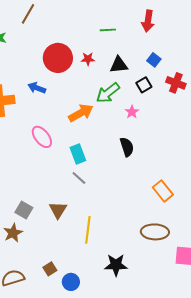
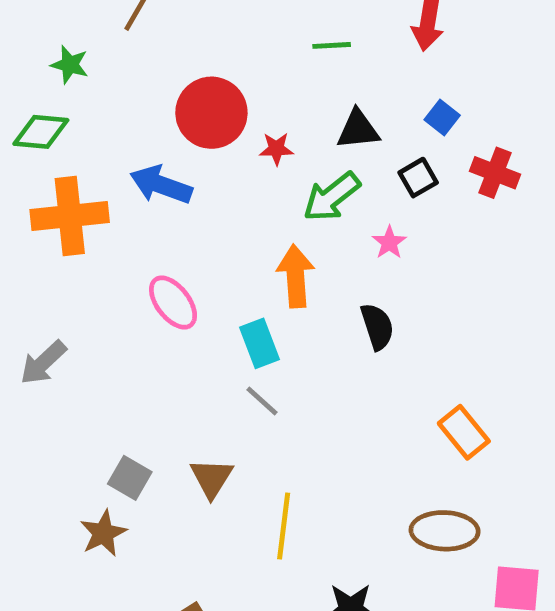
red star: (88, 59) -> (276, 149), moved
blue arrow: (37, 88) -> (161, 185), size x1.4
orange arrow: (81, 113) -> (296, 276), moved, turned -65

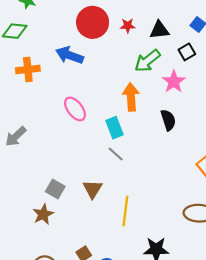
red star: (276, 149) -> (128, 26), moved
orange cross: (70, 216) -> (28, 70), size x0.7
pink star: (389, 242) -> (174, 82), size x1.5

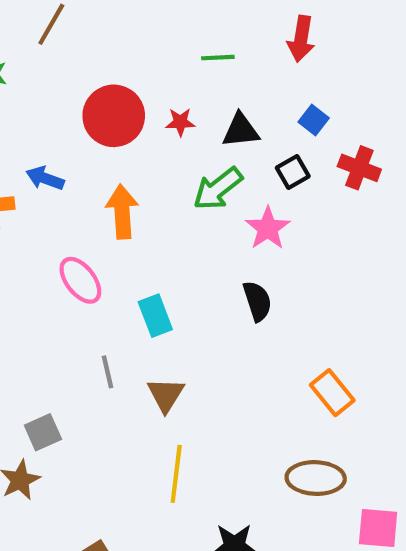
blue arrow: (70, 55) -> (45, 178), moved, size x0.7
orange arrow: (131, 97) -> (122, 212), moved
gray line: (116, 154) -> (107, 372), moved, turned 35
gray square: (55, 189) -> (43, 432), turned 36
brown triangle: (93, 189) -> (166, 395), moved

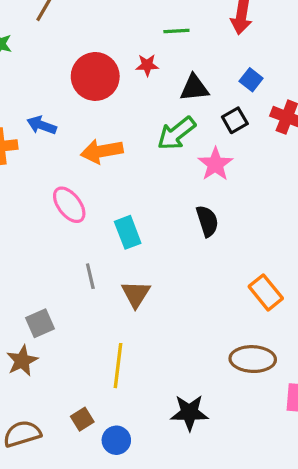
red star: (180, 122) -> (147, 65), moved
orange arrow: (122, 212) -> (102, 151), turned -96
yellow line: (176, 474) -> (118, 366), moved

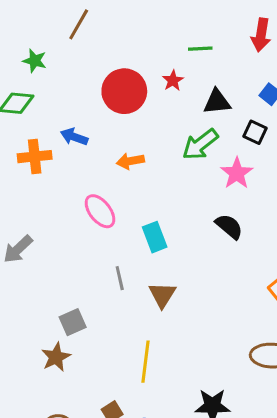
red star: (147, 65) -> (173, 81), turned -30
black square: (235, 120) -> (255, 132), turned -35
orange arrow: (102, 151) -> (130, 161), size x0.7
black semicircle: (207, 221) -> (229, 226), turned -32

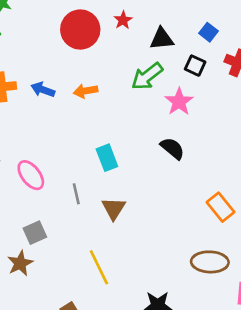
blue arrow: (74, 137) -> (43, 90), moved
pink ellipse: (100, 211) -> (31, 175), moved
yellow line: (146, 362) -> (99, 267), turned -33

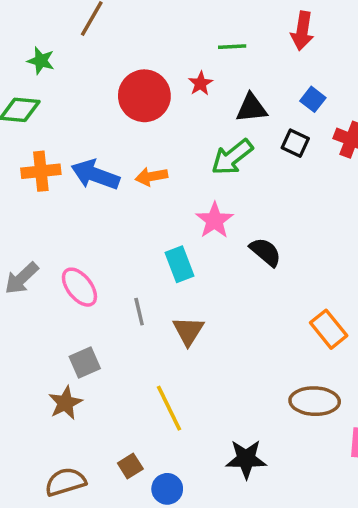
blue arrow: (43, 90) -> (95, 175), size x1.5
pink star: (179, 102) -> (215, 220), moved

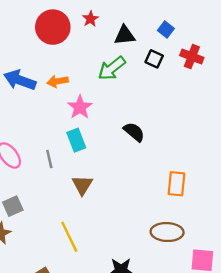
pink star: (215, 220) -> (80, 107), moved
gray line: (139, 312) -> (49, 159), moved
orange rectangle: (329, 329) -> (176, 184), turned 45

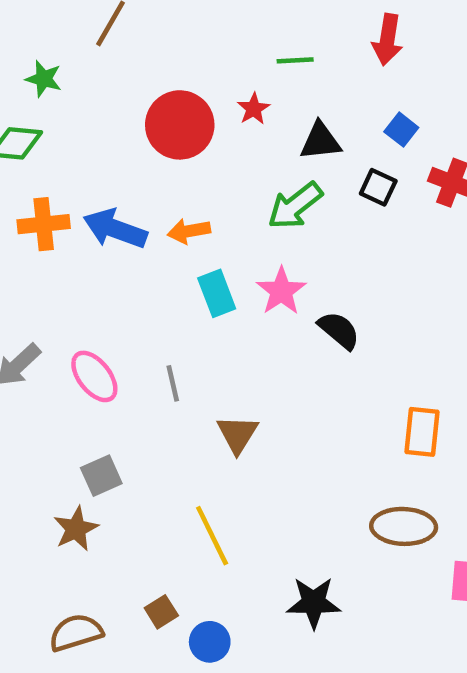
pink star: (80, 107) -> (281, 291), moved
cyan rectangle: (76, 140) -> (217, 293), moved

